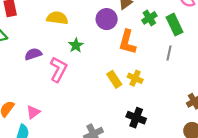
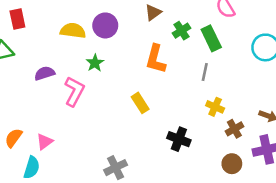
purple circle: (107, 19) -> (105, 25), moved
yellow cross: (135, 78) -> (215, 107), moved
black cross: (136, 118) -> (179, 139), moved

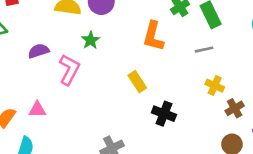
gray line: (205, 72) -> (204, 50), turned 66
black cross: (179, 139) -> (164, 114), moved
pink triangle: (45, 142) -> (37, 110), moved, turned 36

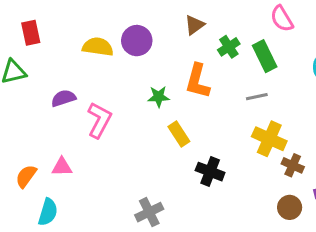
green star: (91, 40) -> (159, 97), moved, turned 30
yellow cross: (215, 86) -> (269, 139), size x1.5
brown cross: (235, 108) -> (293, 165), turned -36

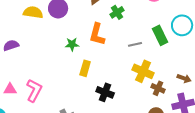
green rectangle: (265, 56) -> (160, 35), moved
pink L-shape: (99, 120) -> (34, 90), moved
yellow rectangle: (179, 134) -> (85, 68), turned 49

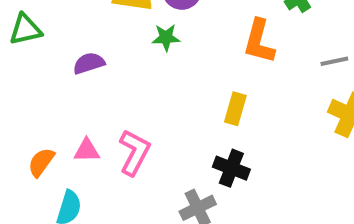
green star: (72, 44) -> (166, 37), moved
black cross: (105, 92) -> (231, 168), moved

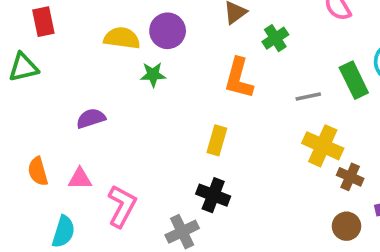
purple semicircle: (89, 63) -> (91, 118), moved
pink L-shape: (134, 152) -> (122, 206), moved
orange semicircle: (41, 162) -> (38, 171), moved, turned -52

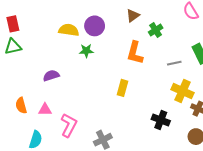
red rectangle: (43, 22) -> (13, 24), moved
black cross: (213, 195) -> (161, 120), moved

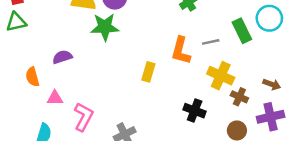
green star: (86, 51) -> (105, 27), size x1.6
orange L-shape: (135, 53) -> (181, 51), moved
orange semicircle: (21, 106) -> (32, 77), moved

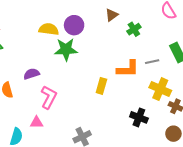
orange L-shape: (181, 51) -> (128, 69), turned -105
pink triangle: (55, 98) -> (37, 122), moved
pink L-shape: (84, 117) -> (49, 97), moved

